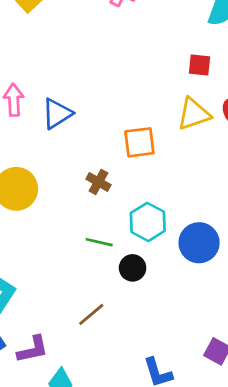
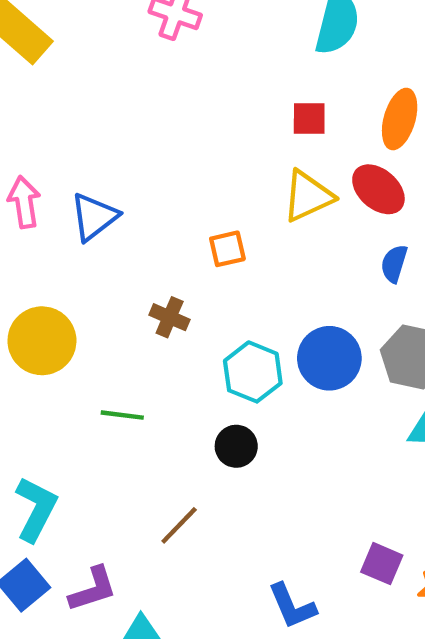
orange square: (139, 142) -> (227, 249), size x0.7
green line: (99, 242) -> (122, 415), moved
blue circle: (199, 243) -> (329, 358), moved

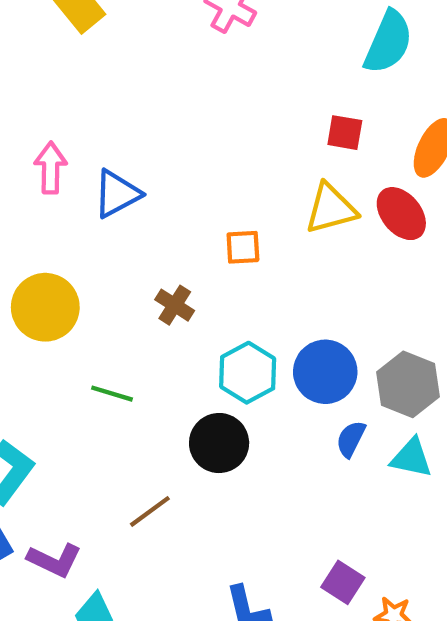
blue semicircle: (394, 264) -> (351, 439), moved
black circle: (236, 446) -> (219, 443), size x1.4
purple L-shape: (93, 589) -> (54, 560), turned 34

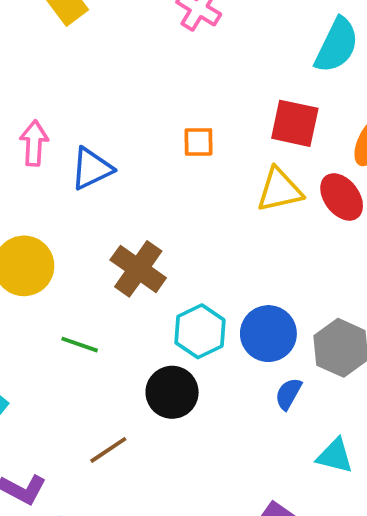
red square: (345, 133) -> (295, 123), size x1.5
orange square: (243, 247) -> (199, 142), moved
brown cross: (175, 305) -> (138, 269), size x1.6
cyan triangle: (411, 458) -> (335, 456), moved

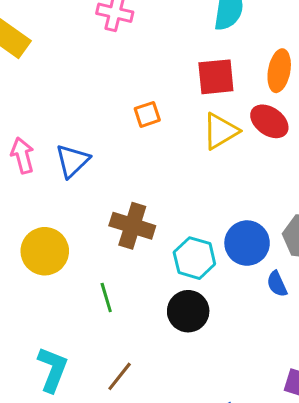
green line: (80, 345) -> (106, 297), turned 72
blue semicircle: (288, 394) -> (277, 284), turned -36
brown line: (108, 450) -> (120, 376), moved

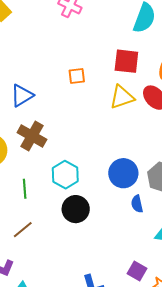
brown cross: (132, 226) -> (32, 136), moved
cyan hexagon: (194, 258) -> (65, 175), moved
brown line: (120, 376) -> (23, 230), moved

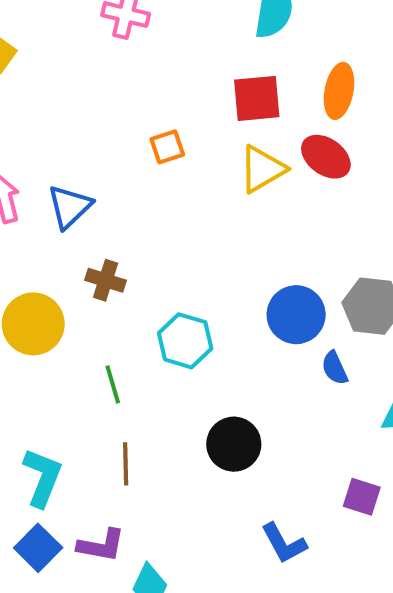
brown cross: (32, 136) -> (106, 280), size x0.7
black circle: (76, 209) -> (234, 444), moved
brown line: (23, 230) -> (126, 464), turned -40

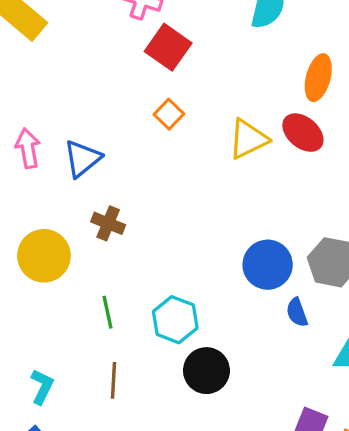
red square: (257, 98) -> (168, 47), moved, turned 36
orange square: (167, 147) -> (169, 114), turned -32
cyan hexagon: (185, 341) -> (175, 320), moved
cyan L-shape: (42, 477) -> (42, 387), size x0.7

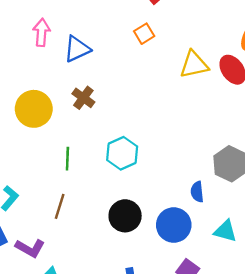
blue circle: (268, 265) -> (174, 225), moved
cyan hexagon: (175, 320) -> (122, 153), moved

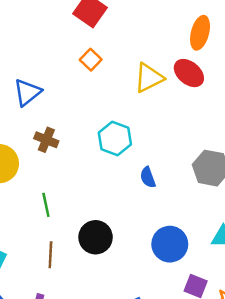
cyan hexagon: (122, 153) -> (115, 139), moved
blue semicircle: (197, 192) -> (148, 177), moved
black circle: (125, 216) -> (96, 237), moved

